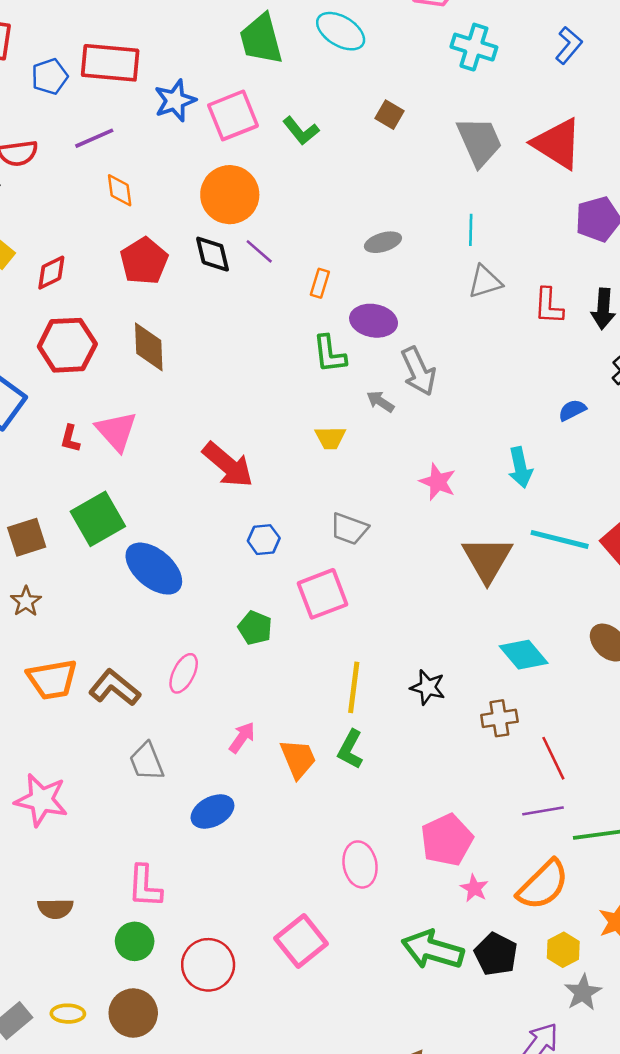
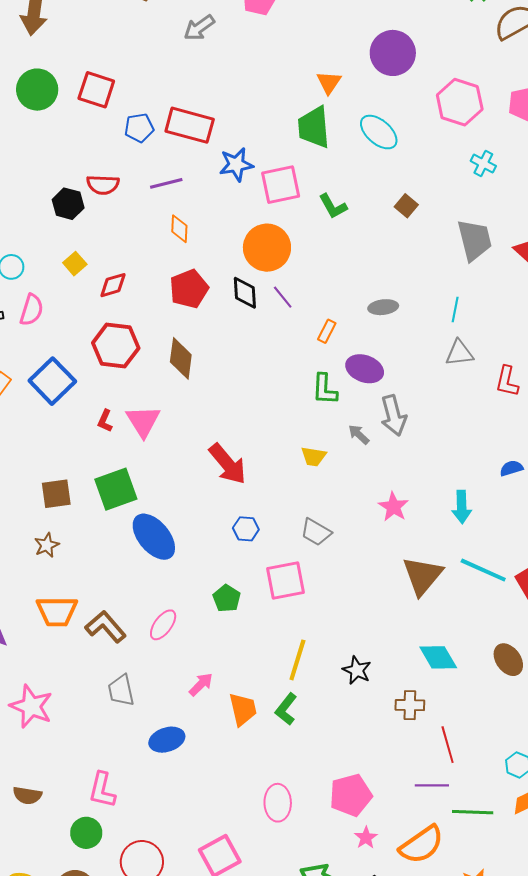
cyan cross: (474, 47) -> (483, 163), size x0.7

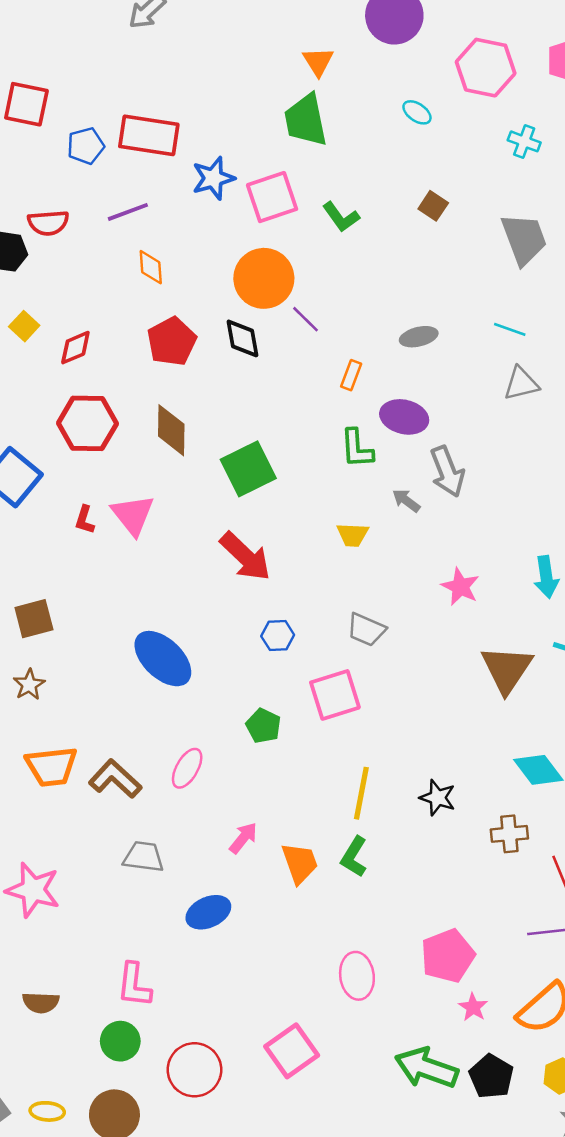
cyan ellipse: (379, 132) -> (417, 112), moved, size x0.6
purple line: (283, 297) -> (305, 319), moved
cyan line: (455, 310) -> (510, 329), turned -75
green square: (116, 489) -> (248, 469), moved
gray trapezoid: (121, 690) -> (144, 857), turned 116

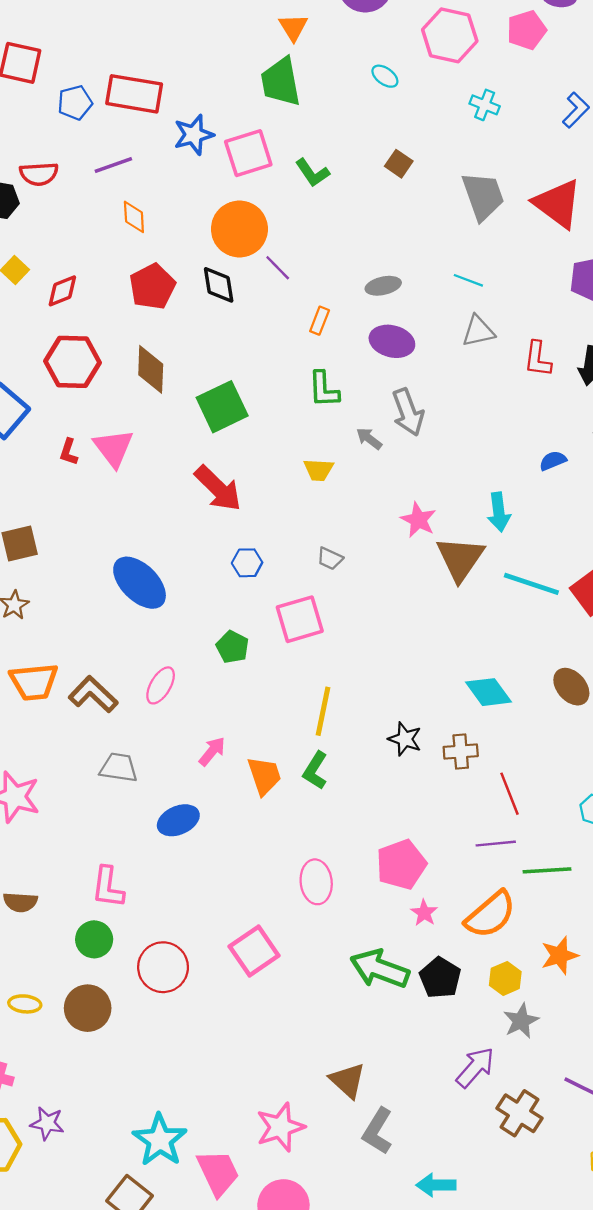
purple ellipse: (404, 417) -> (392, 341), moved
gray trapezoid: (366, 630) -> (330, 559), size x0.7
brown triangle: (507, 669) -> (460, 559), moved
black star: (438, 798) -> (405, 739), moved

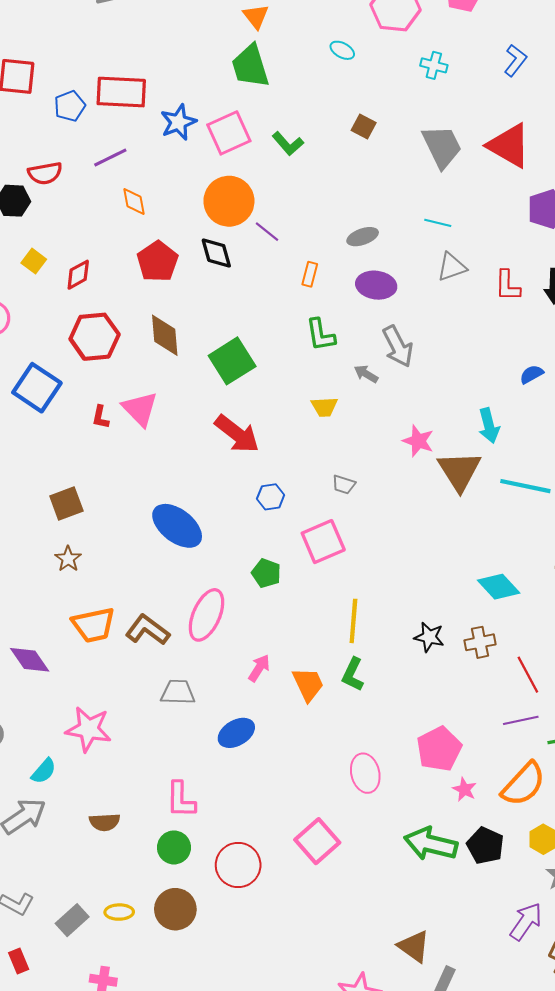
pink ellipse: (161, 685) -> (207, 615), size x1.5

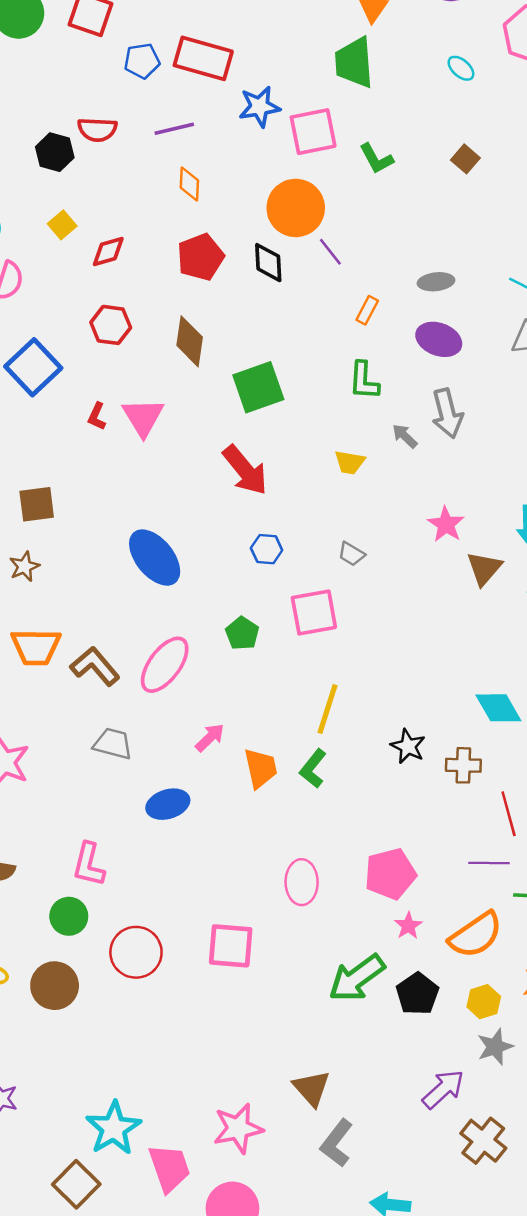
red hexagon: (95, 337) -> (111, 325), size x0.7
brown triangle: (459, 471) -> (484, 568), size x0.7
pink square: (317, 841) -> (231, 946), turned 33
green arrow: (431, 844) -> (357, 978), turned -63

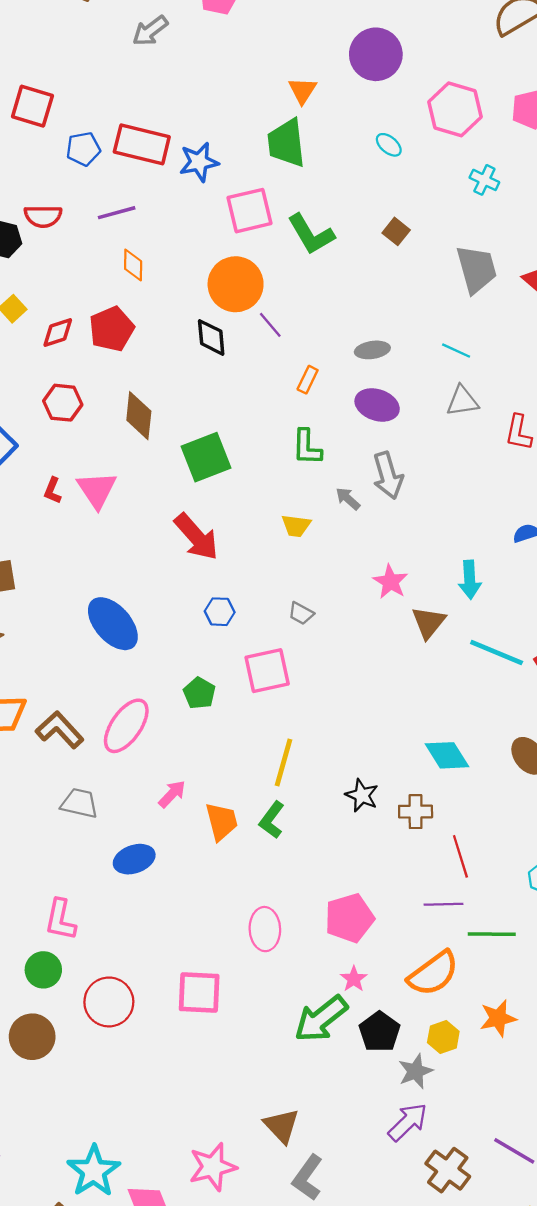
blue star: (259, 107) -> (199, 162), moved
green L-shape: (376, 159) -> (311, 234), size x1.4
red pentagon: (200, 257) -> (112, 329), moved
pink star: (408, 926) -> (354, 979), moved
gray star: (495, 1047) -> (416, 1071), moved

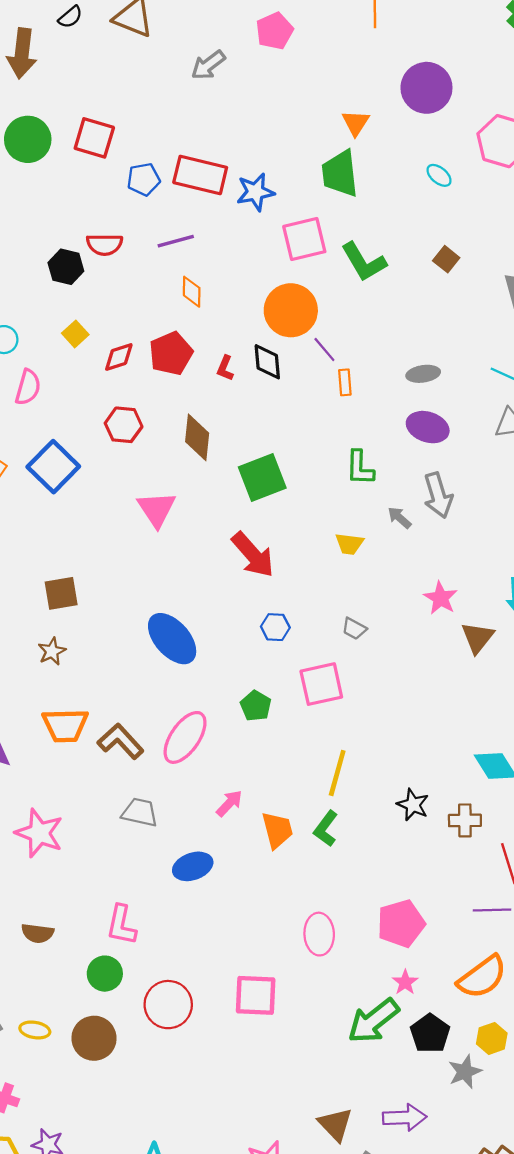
orange rectangle: (308, 380) -> (345, 382), moved, turned -30
red L-shape: (53, 491) -> (225, 368), moved
purple arrow: (408, 1122) -> (405, 1117), moved, turned 42

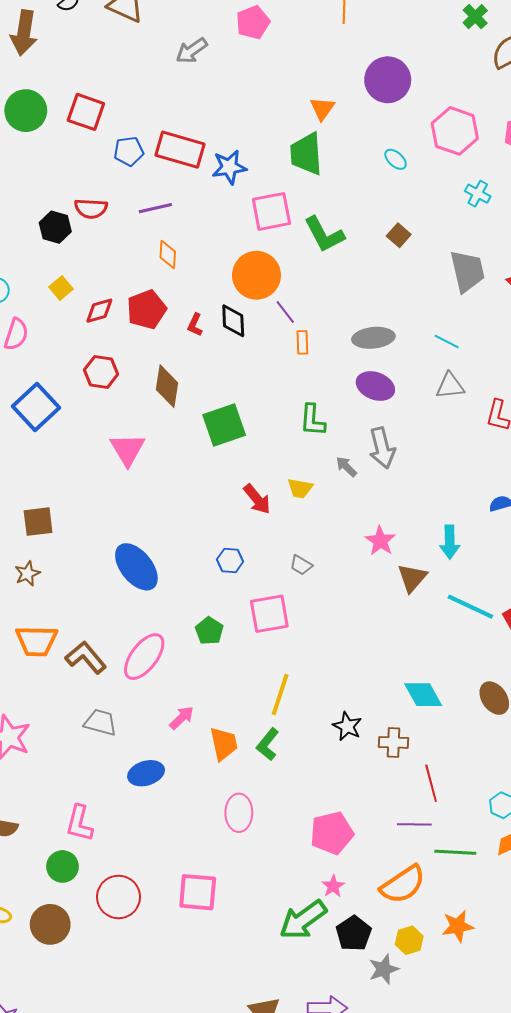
gray ellipse: (423, 374) -> (373, 338), size x1.4
red arrow: (253, 555) -> (257, 499), moved, size x0.7
pink ellipse: (319, 934) -> (239, 813), moved

